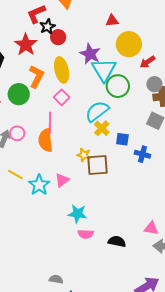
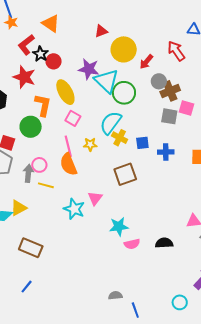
yellow star: (84, 155) -> (90, 144), moved
yellow line: (15, 174) -> (46, 185), moved

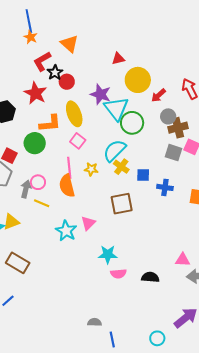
orange L-shape: (43, 105) -> (50, 123), turned 65

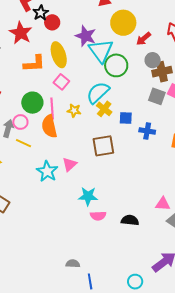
green circle: (35, 143) -> (32, 103), moved

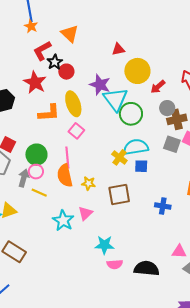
cyan semicircle: (98, 93) -> (136, 147), moved, turned 35
green circle: (32, 103) -> (36, 155), moved
yellow star: (74, 111) -> (89, 183), moved
blue cross: (147, 131) -> (163, 206), moved
black semicircle: (130, 220) -> (147, 268), size x1.4

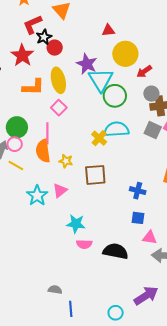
blue square: (141, 166) -> (138, 218), moved

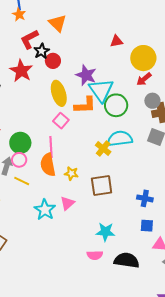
red triangle: (108, 30) -> (116, 41), moved
yellow circle: (125, 54) -> (143, 58), moved
orange L-shape: (33, 87) -> (85, 105), moved
cyan star: (76, 224) -> (105, 232), moved

